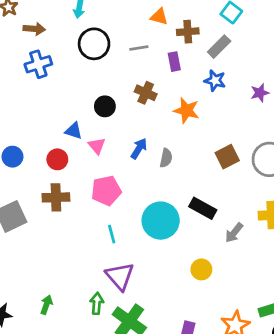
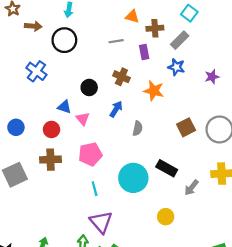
black circle: (94, 44) -> (64, 40), moved
blue cross: (38, 64) -> (36, 71), moved, turned -36
blue arrow: (139, 148) -> (116, 109), moved

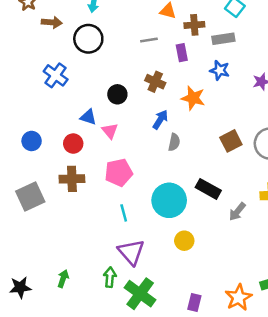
gray rectangle: (180, 40) -> (223, 39), turned 36
blue arrow: (116, 109) -> (160, 120), moved
yellow circle: (166, 217) -> (184, 241), moved

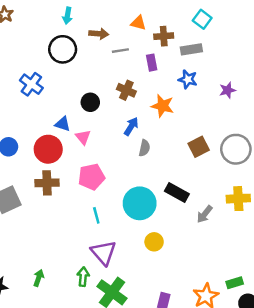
brown arrow: (52, 22) -> (99, 34), moved
red circle: (73, 144) -> (48, 149), size x1.5

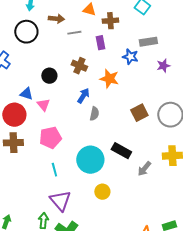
gray rectangle: (191, 49) -> (148, 42), moved

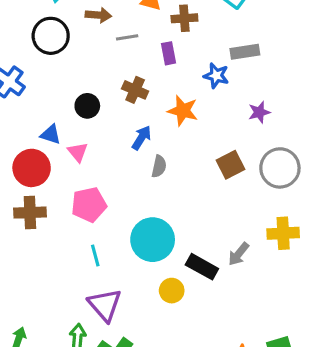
purple star: (163, 66) -> (259, 112), moved
black rectangle: (121, 151) -> (202, 267), moved

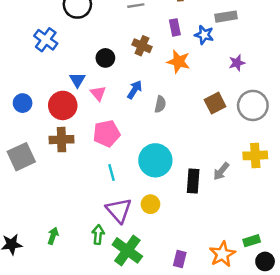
purple rectangle: (168, 53) -> (175, 27), moved
blue triangle: (51, 135) -> (77, 80), turned 42
blue arrow: (141, 138) -> (135, 90), moved
black rectangle: (202, 267) -> (193, 181), turned 65
yellow circle: (172, 291) -> (150, 204), moved

